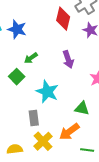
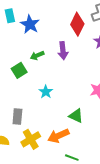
purple arrow: (68, 59) -> (63, 51), moved
cyan star: (47, 92) -> (46, 92), size x0.6
gray rectangle: (34, 118) -> (17, 117), moved

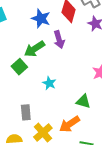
blue star: (30, 24) -> (41, 18), moved
green arrow: (37, 55) -> (35, 49), size x1.5

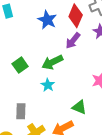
purple arrow: (59, 40) -> (73, 41), moved, turned 48
green arrow: (35, 49) -> (52, 62), moved

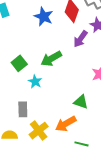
purple arrow: (73, 41) -> (80, 39), moved
cyan star: (48, 85) -> (35, 81), moved

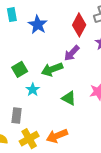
blue star: (44, 17) -> (38, 25), moved
purple arrow: (80, 39) -> (72, 53), moved
green triangle: (81, 102) -> (69, 98), moved

